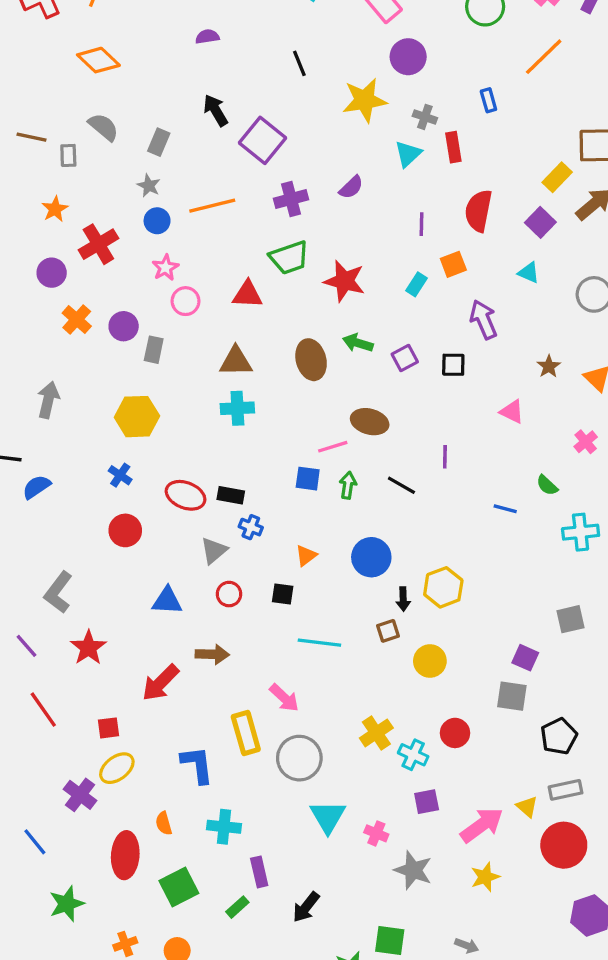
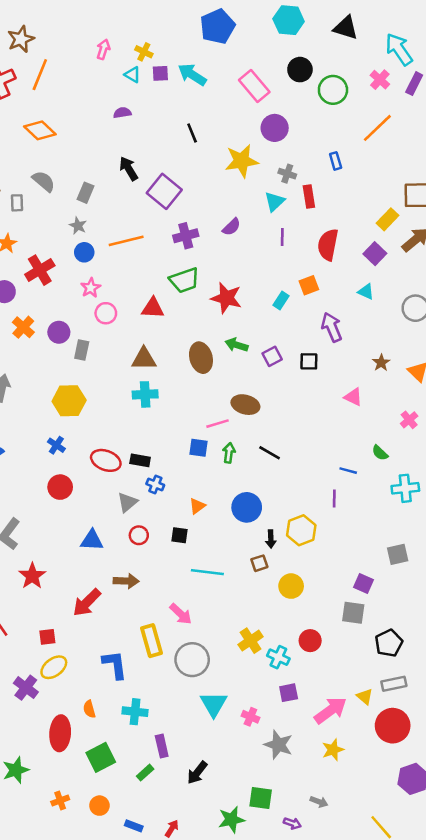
purple line: (422, 224) -> (282, 237), moved
purple line: (445, 457) -> (334, 498), moved

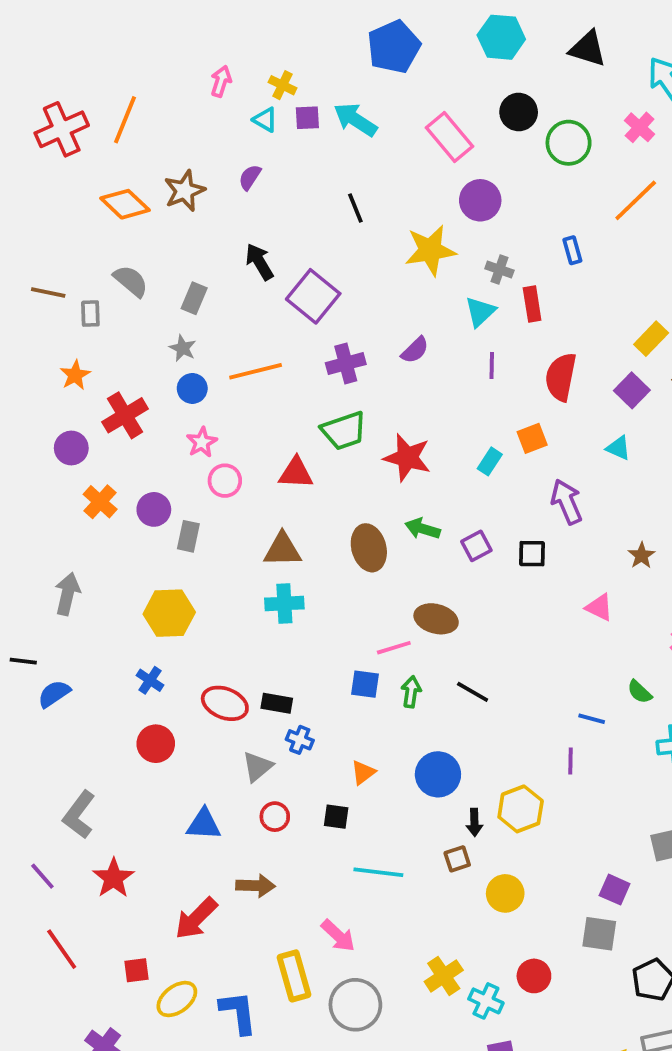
brown star: (21, 39) -> (185, 191), moved
purple semicircle: (122, 113) -> (250, 177), turned -48
yellow ellipse: (54, 667) -> (177, 999), moved

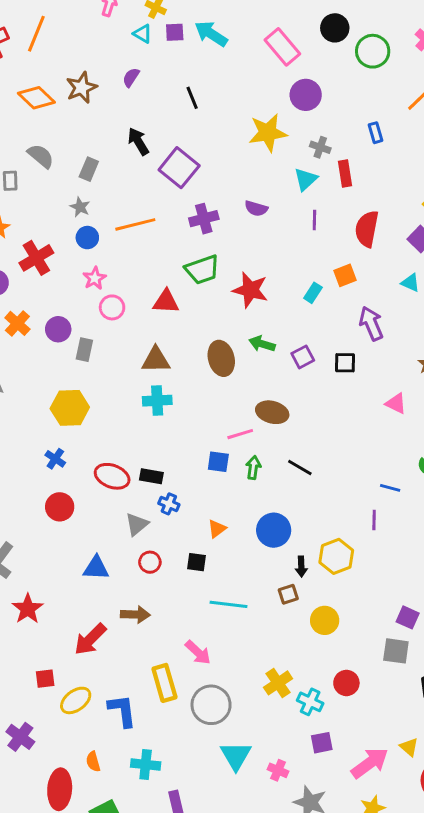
black line: (355, 208) -> (192, 98), moved
purple semicircle: (415, 350) -> (256, 208), turned 60

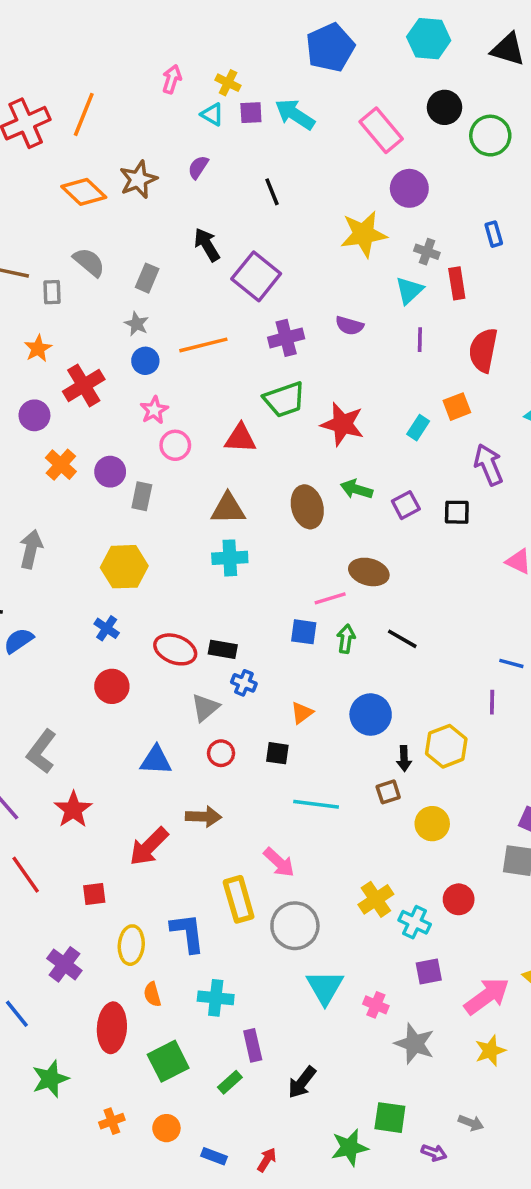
yellow ellipse: (76, 700) -> (131, 945), moved, turned -48

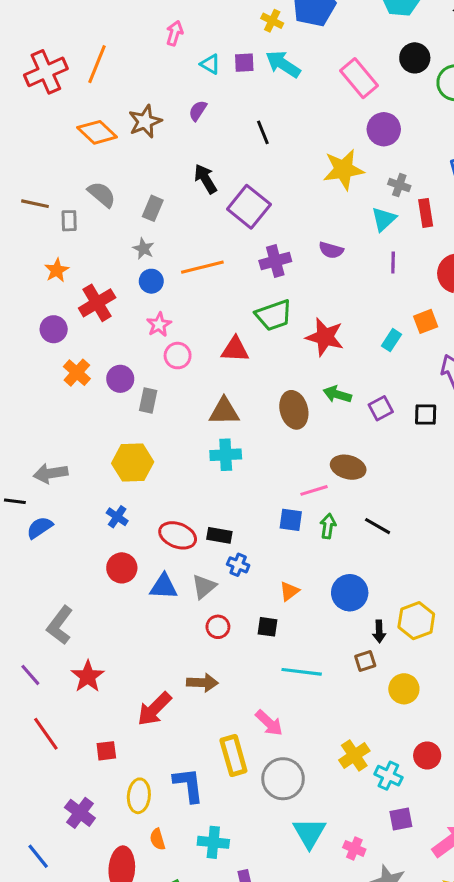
yellow cross: (228, 83) -> (272, 21), moved
gray arrow: (31, 549) -> (51, 473), moved, turned -112
blue triangle: (156, 760) -> (164, 587), moved

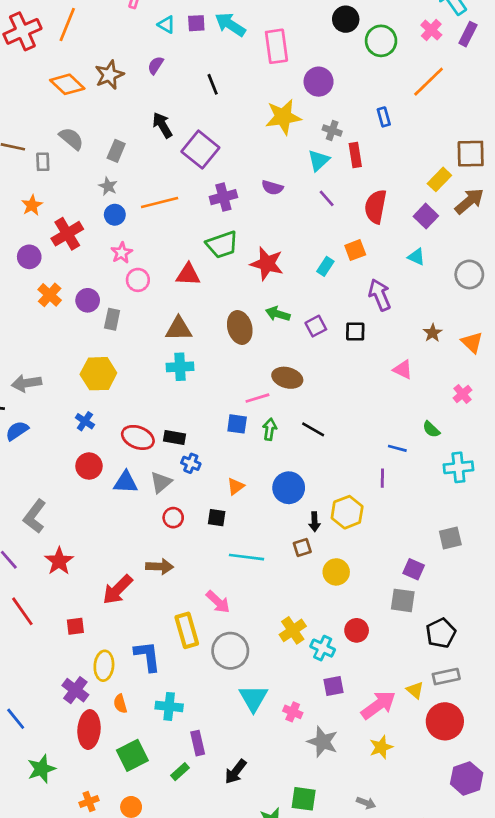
pink rectangle: (359, 78) -> (276, 46), moved, turned 32
purple line: (393, 263) -> (327, 198), turned -42
purple cross: (80, 813) -> (75, 690), moved

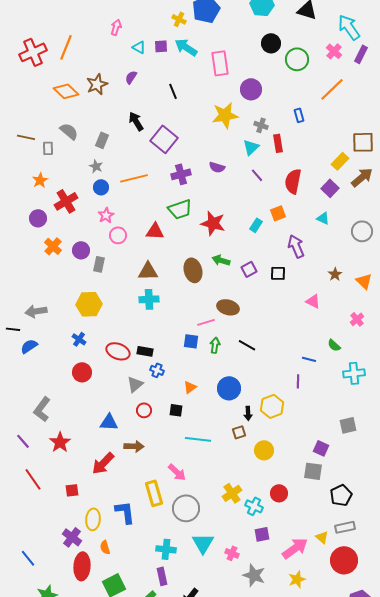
blue triangle: (126, 482) -> (109, 422), moved
cyan cross: (169, 706) -> (166, 549), moved

